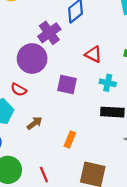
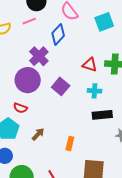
red triangle: (93, 54) -> (90, 65), moved
purple square: (67, 84) -> (61, 86), moved, turned 36

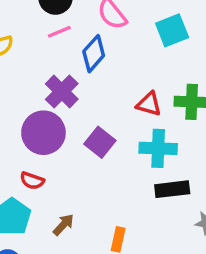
pink line: (29, 21) -> (59, 32), moved
cyan cross: (95, 91) -> (158, 148), size x1.5

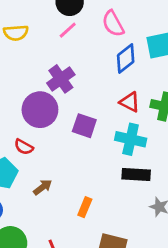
pink line: (59, 32) -> (68, 30), turned -30
blue diamond: (94, 54) -> (126, 58), moved
purple square: (100, 142) -> (84, 126), turned -30

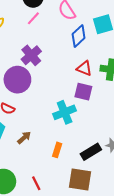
purple square: (84, 126) -> (83, 92), moved
cyan cross: (131, 139) -> (65, 112), moved, turned -30
black rectangle: (136, 174) -> (91, 152), moved, turned -30

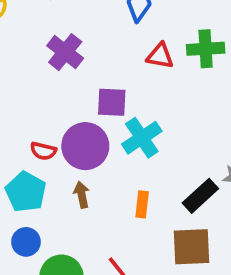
purple circle: (17, 80) -> (85, 146), moved
purple square: (83, 92) -> (112, 102), moved
brown arrow: (24, 138) -> (82, 195), turned -48

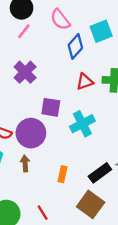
red triangle: (160, 56) -> (85, 82), turned -36
cyan cross: (142, 138) -> (82, 124), moved
brown square: (191, 247) -> (91, 204), turned 32

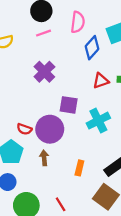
pink semicircle: (60, 20) -> (78, 22), turned -135
pink line: (24, 31) -> (43, 33), turned 32

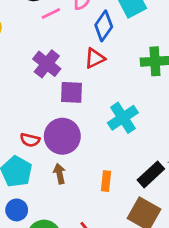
pink line: (43, 33) -> (51, 13), moved
red triangle: (101, 81) -> (95, 58), moved
purple square: (69, 105) -> (72, 92), moved

